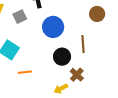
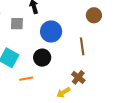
gray square: (20, 17) -> (17, 24), turned 32
black circle: (62, 57) -> (42, 58), moved

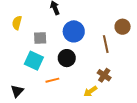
brown circle: (94, 15) -> (123, 27), moved
gray square: (17, 24) -> (40, 38), moved

